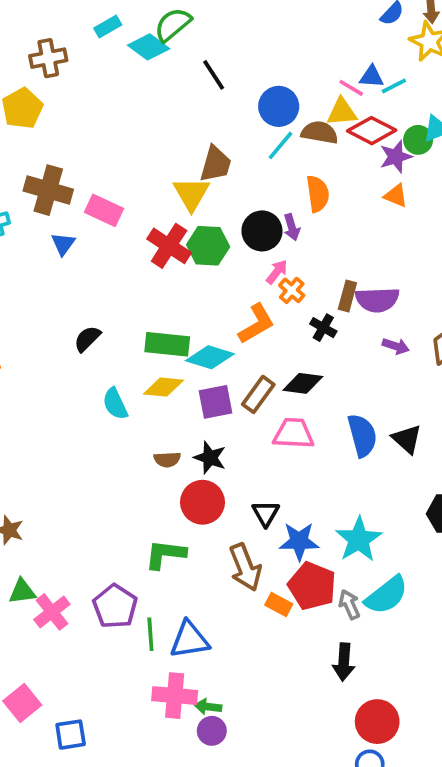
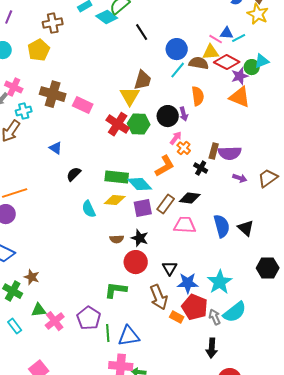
orange triangle: (396, 196) -> (240, 97), size x1.6
blue triangle: (63, 244) -> (56, 148), moved, turned -32
cyan diamond: (210, 357) -> (140, 184), turned 30

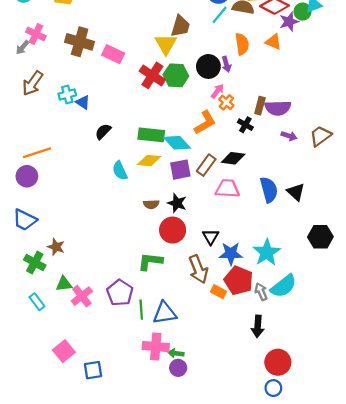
orange triangle: (240, 97) -> (273, 42), moved, size x0.7
cyan cross: (24, 111) -> (67, 94), moved

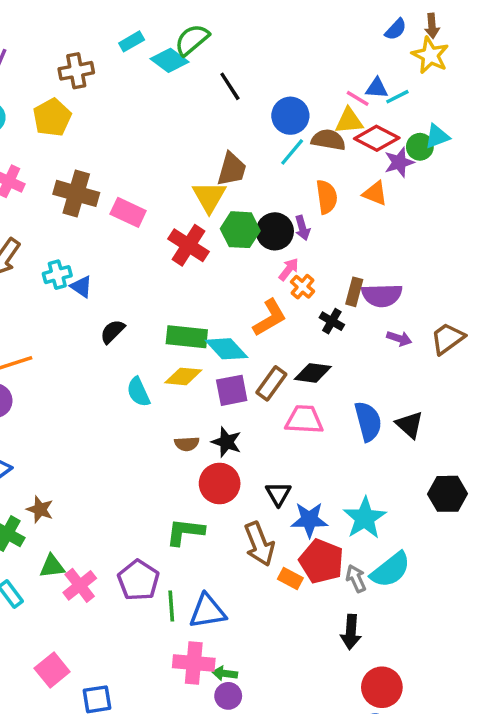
green hexagon: (176, 75) -> (240, 230), moved

